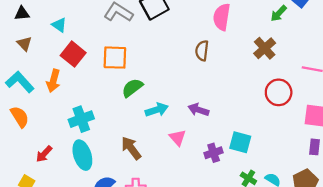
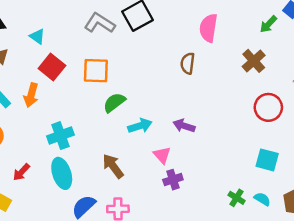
cyan square: (240, 142) -> (267, 160), moved
purple cross: (214, 153) -> (173, 180), moved

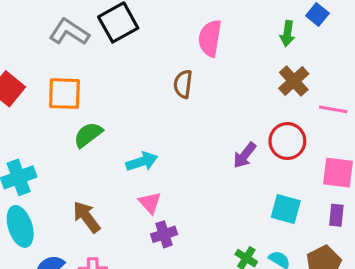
green arrow: (268, 24) -> (287, 34), turned -36
brown cross: (254, 61) -> (294, 81), moved
cyan arrow: (140, 126) -> (142, 162), moved
purple arrow: (184, 126) -> (245, 155), moved, turned -70

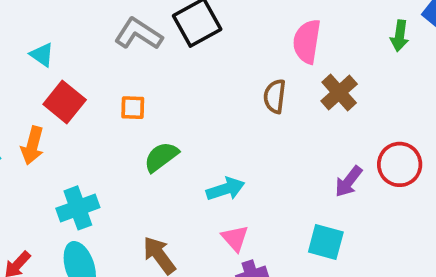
brown cross: (294, 81) -> (339, 93), moved
orange square: (64, 94) -> (133, 108), size x0.6
cyan square: (286, 209) -> (326, 242), moved

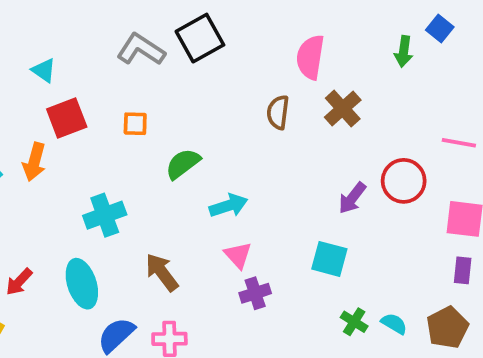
red square: (65, 102) -> (67, 118), turned 30
green semicircle: (161, 157) -> (183, 164), moved
cyan cross: (78, 208) -> (105, 215), moved

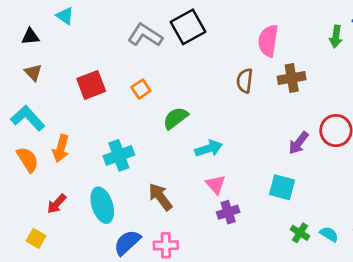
cyan triangle: (44, 70) -> (65, 16), moved
brown cross: (343, 109) -> (292, 78), turned 32
orange square: (135, 124) -> (141, 89), turned -36
orange arrow: (34, 162) -> (61, 148), moved

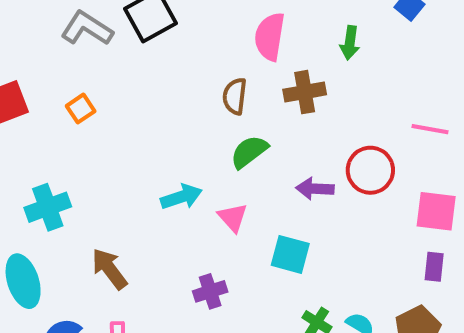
green arrow: (336, 37) -> (350, 43), moved
green semicircle: (176, 118) -> (249, 152), moved
purple arrow: (299, 143) -> (315, 189), turned 55
pink triangle: (216, 184) -> (233, 217), moved

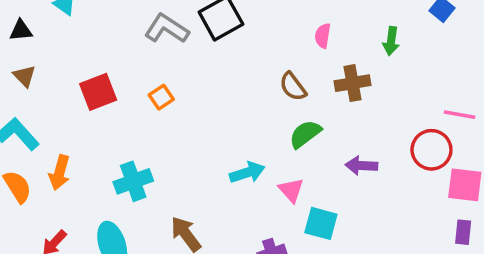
pink semicircle: (270, 37) -> (323, 36), size x0.6
brown semicircle: (235, 96) -> (293, 87), turned -44
red circle: (370, 170) -> (431, 150), moved
cyan square: (290, 254) -> (321, 223), moved

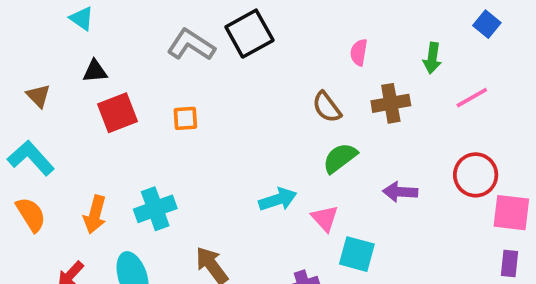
black triangle: (21, 30) -> (95, 71), moved
orange square: (161, 97) -> (185, 118), turned 30
pink line: (460, 115) -> (472, 98), moved, turned -40
orange arrow: (60, 173) -> (95, 214), moved

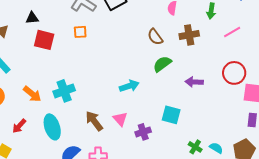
red square: (118, 113) -> (44, 40), turned 35
orange square: (185, 118) -> (80, 32), moved
orange arrow: (95, 214) -> (32, 94), turned -66
pink triangle: (325, 218) -> (120, 119), moved

